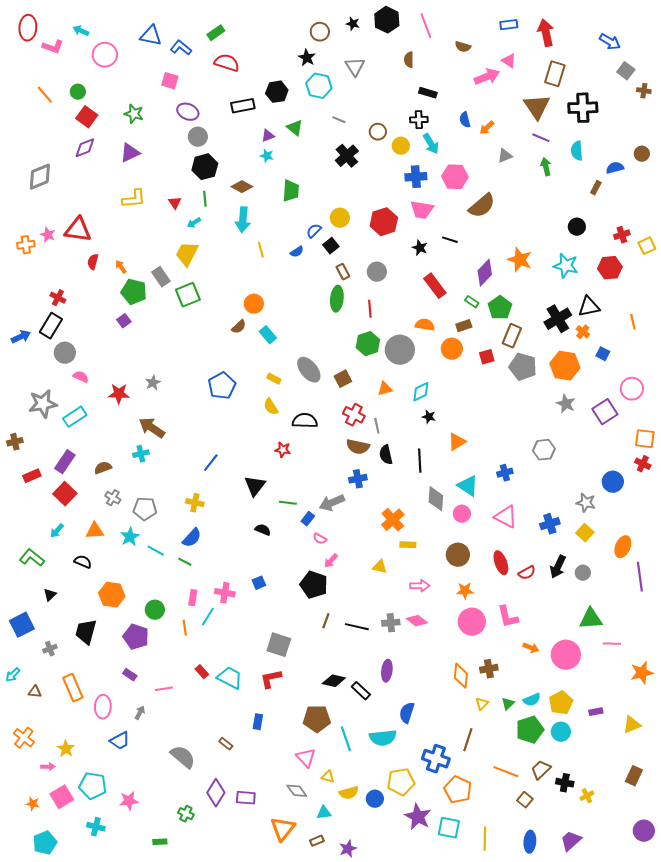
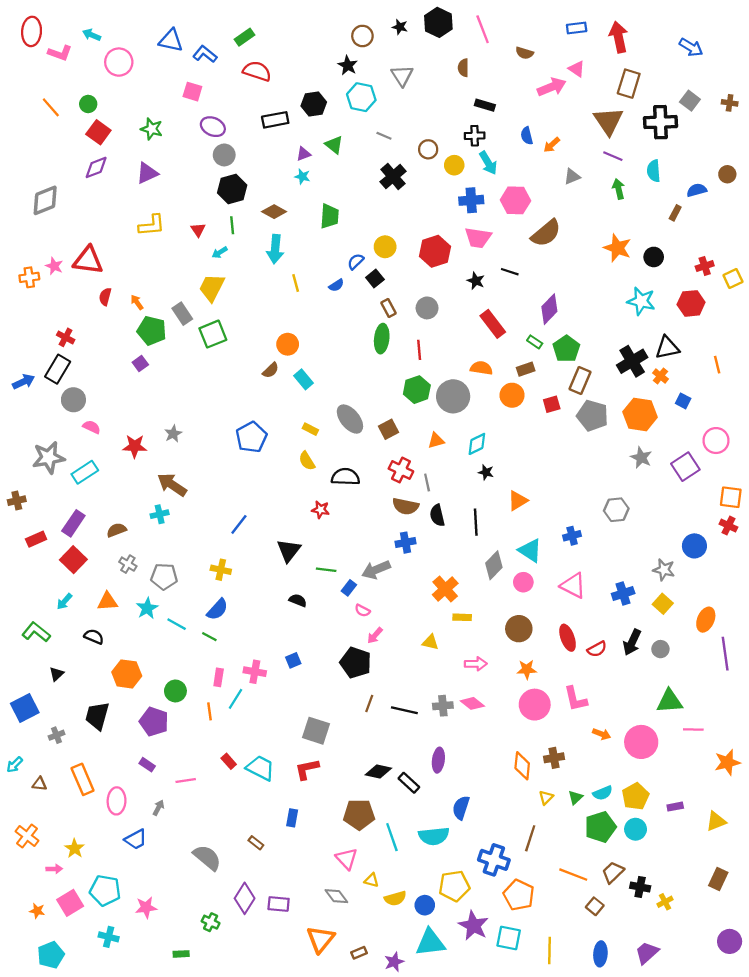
gray square: (626, 71) -> (690, 101), moved
orange star: (520, 260) -> (617, 248), moved
gray diamond: (436, 499) -> (494, 565), turned 40
cyan triangle: (324, 813) -> (430, 943), moved, size x1.8

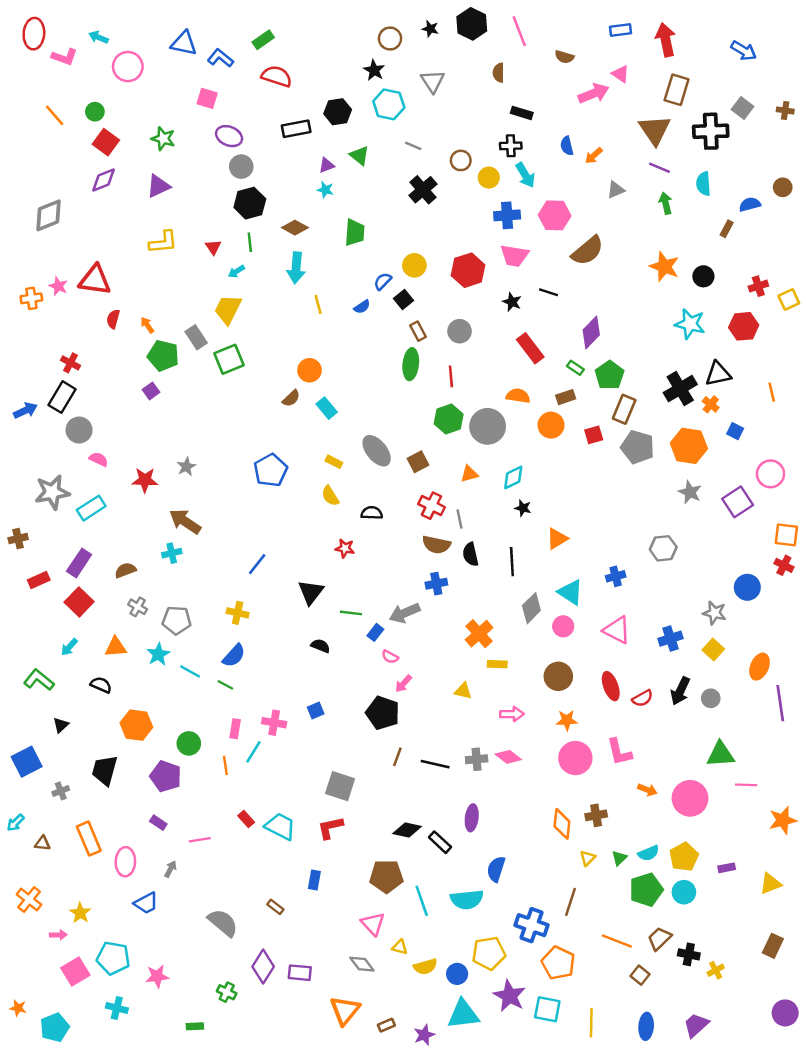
black semicircle: (345, 477) -> (372, 513), size x0.7
orange star: (37, 911) -> (18, 1008), moved

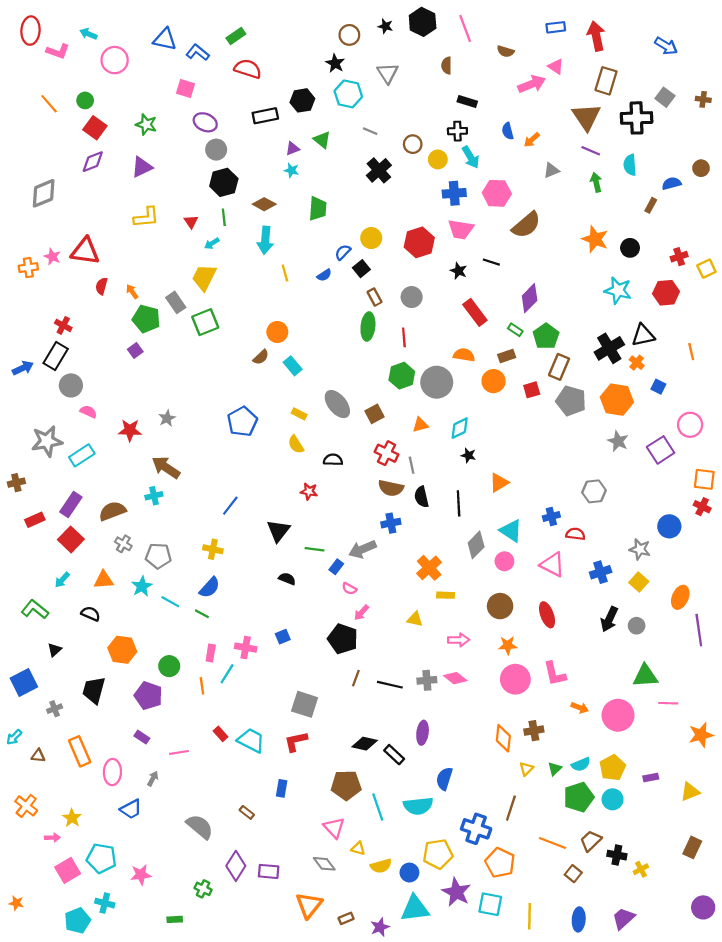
brown semicircle: (125, 570) -> (112, 511), size x1.4
red semicircle: (642, 698) -> (575, 534), moved, turned -144
cyan pentagon: (55, 1028) -> (77, 921), moved

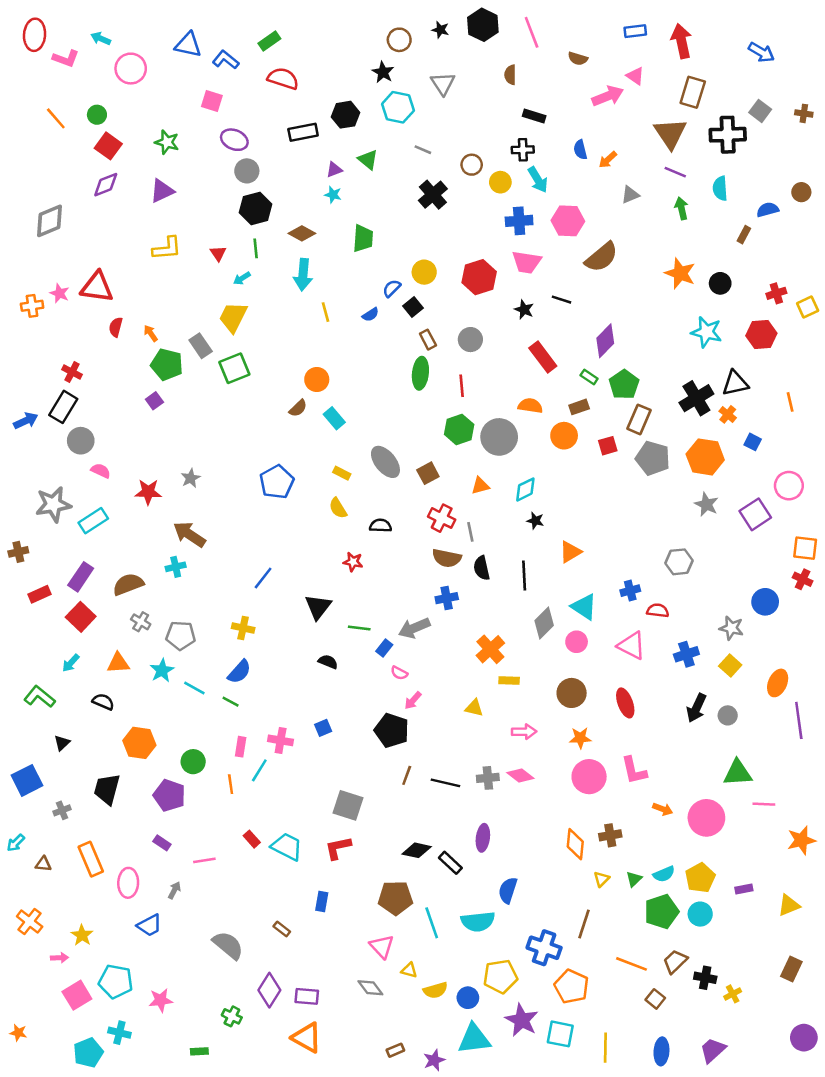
orange triangle: (309, 905) -> (307, 1038), moved, turned -40

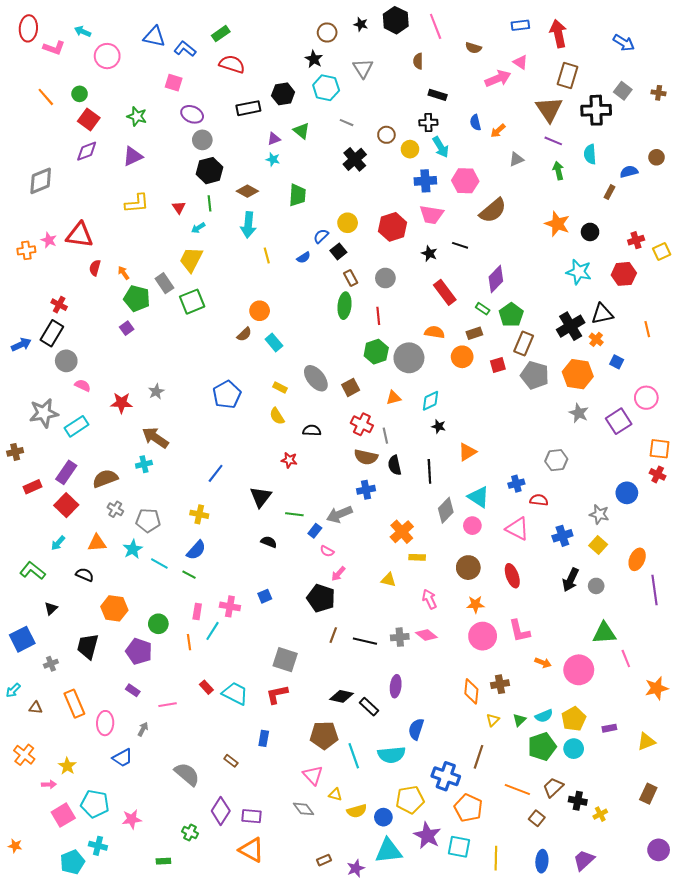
pink arrow: (524, 732) -> (429, 599), turned -114
pink line: (764, 804) -> (626, 659), turned 66

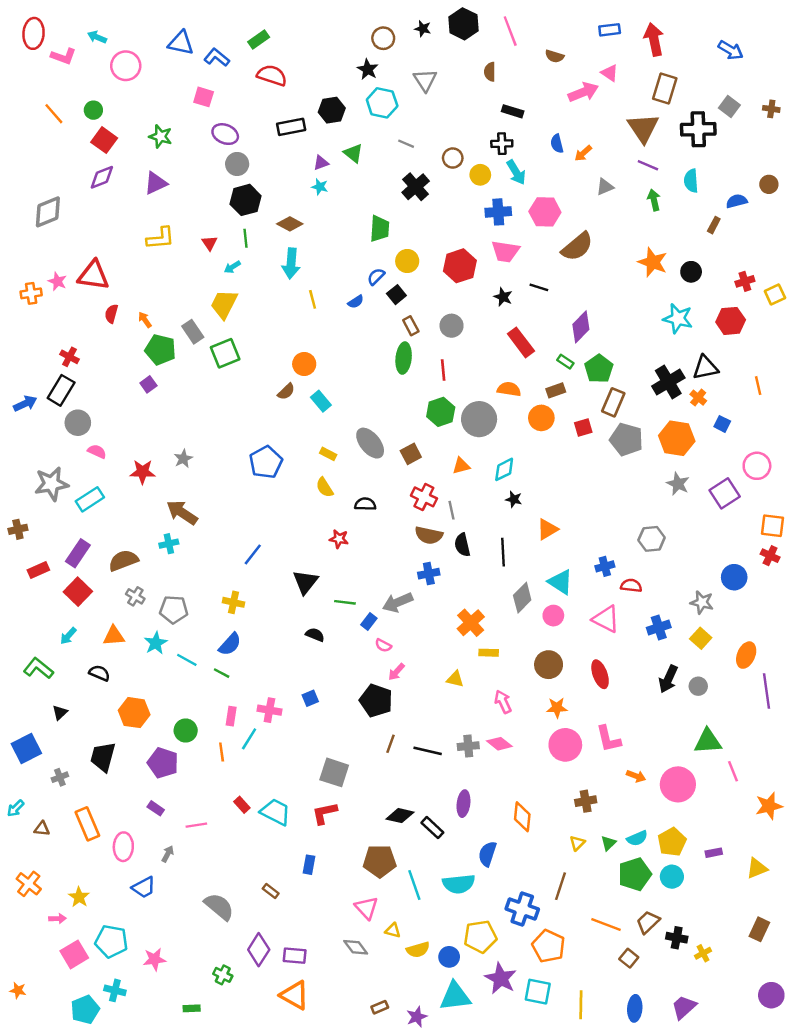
green trapezoid: (297, 195) -> (380, 229), moved
orange diamond: (471, 691) -> (522, 817), moved

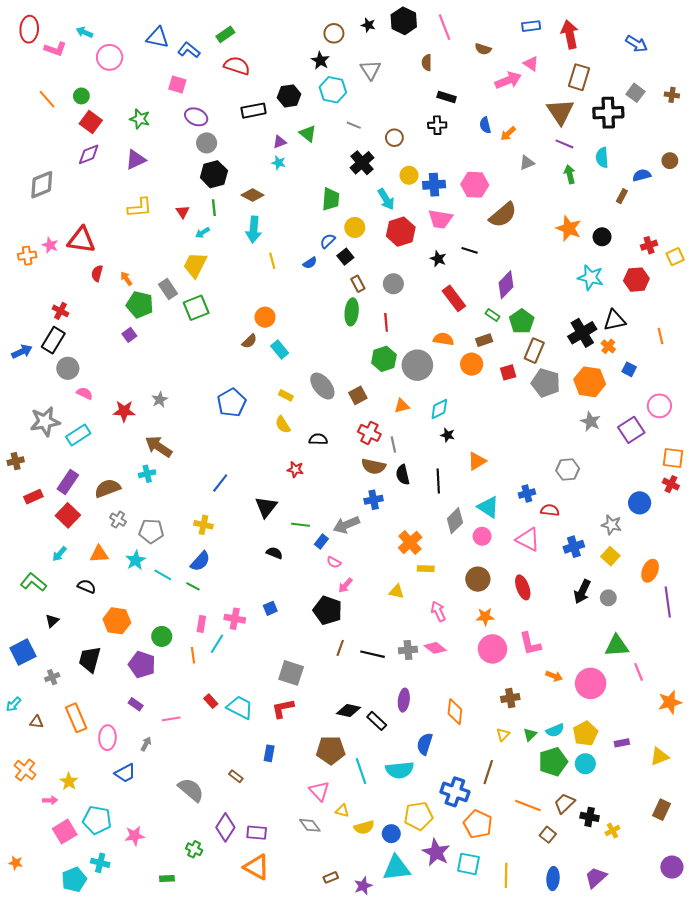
cyan arrow: (516, 172) -> (386, 199), moved
yellow circle: (480, 175) -> (409, 175), moved

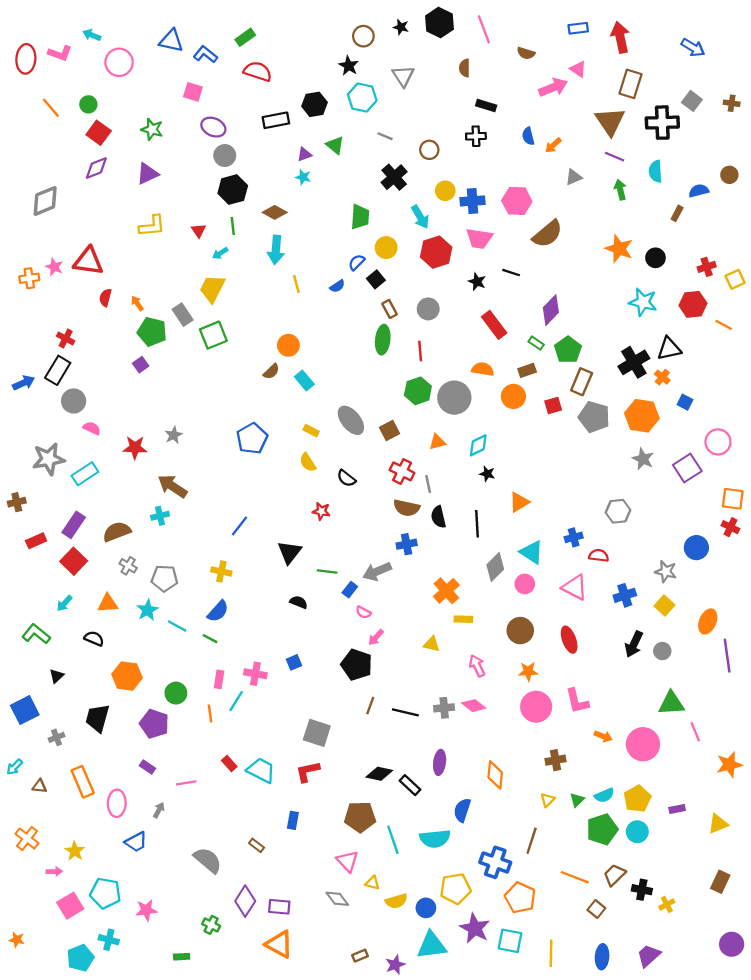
red ellipse: (29, 29) -> (26, 59), moved
orange line: (660, 336) -> (724, 325), moved, turned -49
black semicircle: (318, 439) -> (346, 478), turned -144

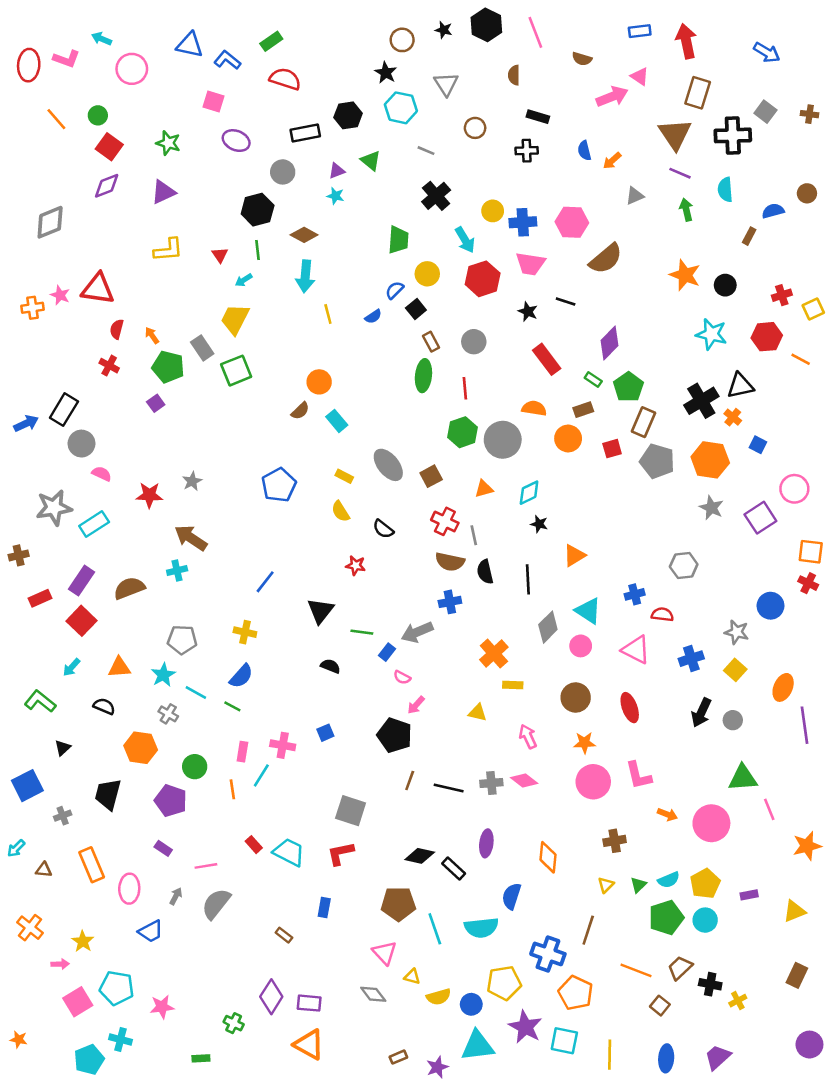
brown circle: (429, 150) -> (475, 128), moved
gray circle: (225, 156) -> (283, 172), moved
red cross: (66, 338) -> (109, 366), moved
gray cross: (128, 566) -> (168, 714), moved
gray semicircle: (208, 860) -> (216, 904), moved, turned -92

